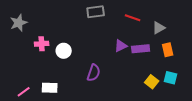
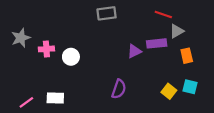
red line: (133, 18) -> (163, 14), moved
gray star: (19, 23) -> (21, 38), moved
purple rectangle: (141, 49) -> (157, 43), moved
purple semicircle: (94, 73) -> (119, 89), moved

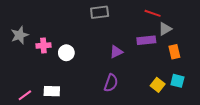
purple triangle: (134, 51) -> (116, 52), moved

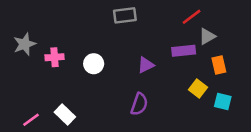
red line: (153, 13) -> (191, 17), turned -56
white circle: (66, 53) -> (94, 64), moved
yellow square: (158, 85) -> (198, 88), moved
white rectangle: (52, 91) -> (65, 115), turned 42

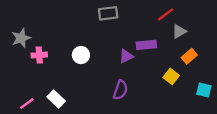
purple rectangle: (184, 51) -> (146, 45), moved
pink cross: (55, 57) -> (39, 55), moved
orange rectangle: (219, 65) -> (189, 56), turned 63
cyan square: (223, 102) -> (204, 90), moved

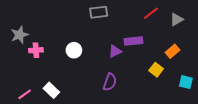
gray triangle: (179, 31) -> (177, 19), moved

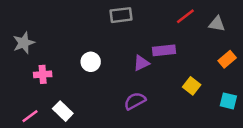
gray triangle: (177, 19) -> (217, 24), turned 40
pink cross: (36, 50) -> (43, 74), moved
orange rectangle: (172, 51) -> (227, 59), moved
purple semicircle: (110, 82) -> (135, 101), turned -138

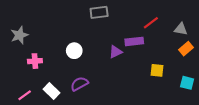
red line: (185, 16) -> (151, 23), moved
gray triangle: (217, 24) -> (181, 29), moved
yellow square: (192, 86) -> (157, 70), turned -32
purple semicircle: (135, 101) -> (79, 84), moved

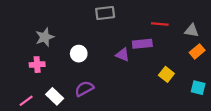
red line: (151, 23) -> (160, 24), turned 42
gray star: (19, 35) -> (45, 37), moved
purple triangle: (116, 52) -> (123, 55), turned 48
yellow square: (157, 70) -> (166, 74), turned 32

